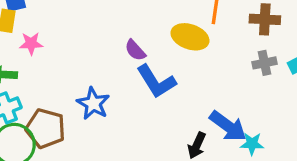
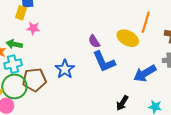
blue arrow: (228, 126) -> (145, 73), moved, turned 105
brown pentagon: (45, 128) -> (34, 80), turned -30

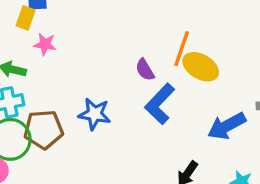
orange line: (146, 22) -> (182, 49), moved
blue L-shape: (104, 62) -> (160, 104), turned 65
blue star: (65, 69) -> (95, 114), turned -30

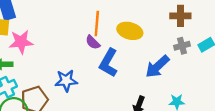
pink star: (45, 44) -> (21, 42), size x1.5
orange line: (182, 49) -> (97, 23), moved

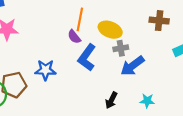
gray cross: (182, 46) -> (121, 48), moved

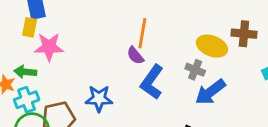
yellow ellipse: (110, 30) -> (212, 46), moved
gray cross: (121, 48) -> (195, 70), turned 32

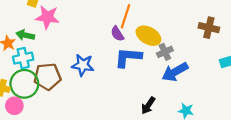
yellow ellipse: (212, 46) -> (148, 36), moved
gray cross: (195, 70) -> (165, 52), turned 35
blue L-shape: (152, 82) -> (128, 57), turned 52

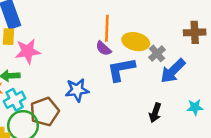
brown cross: (209, 28) -> (195, 32), moved

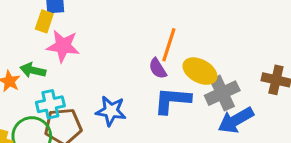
gray cross: (157, 53) -> (222, 93), size x1.5
cyan cross: (15, 100) -> (50, 104), moved

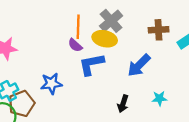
gray cross: (222, 93) -> (111, 21), moved

